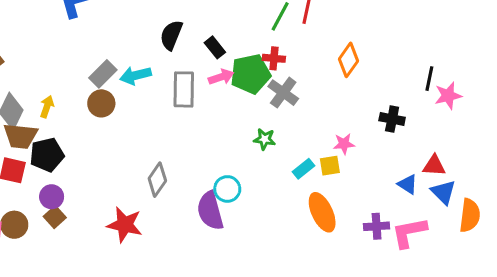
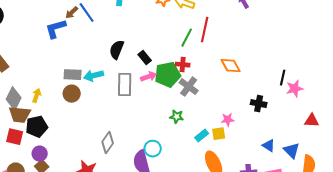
orange diamond: (349, 60) -> (231, 66), turned -65
gray rectangle: (103, 74) -> (73, 75), turned 48
red triangle: (434, 166) -> (312, 121), moved

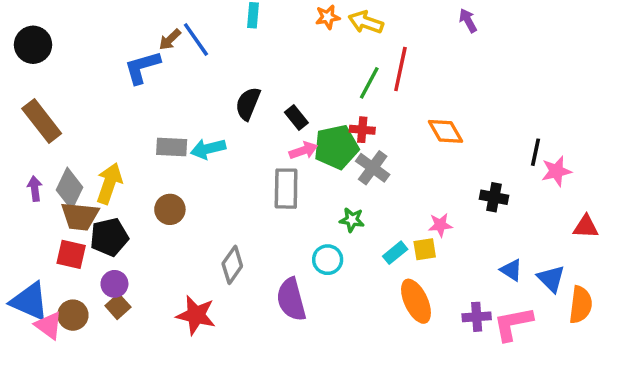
gray rectangle: (125, 85) -> (286, 189), moved
brown circle: (72, 94) -> (170, 209), moved
yellow arrow: (37, 96) -> (109, 183), size x1.6
cyan circle: (153, 149) -> (328, 260), moved

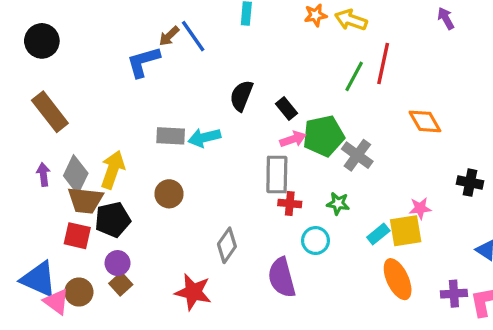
red cross: (362, 130) -> (290, 203), moved
yellow square: (425, 249) -> (406, 231), size x1.5

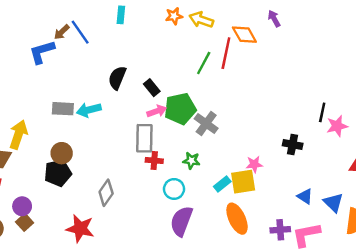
orange diamond: (425, 121) -> (244, 35), moved
black pentagon: (113, 220) -> (58, 173), moved
purple semicircle: (282, 278) -> (181, 221), moved, turned 36

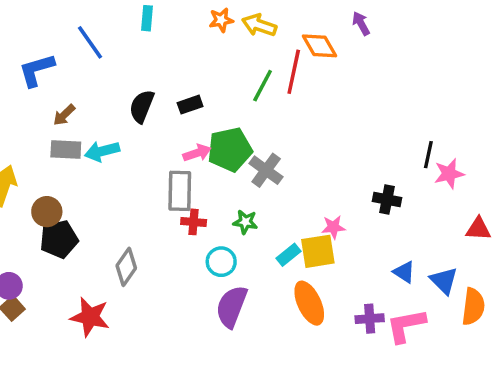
brown arrow: (62, 32) -> (64, 115), moved
black rectangle: (152, 88) -> (190, 105), moved, turned -70
brown circle: (62, 153) -> (47, 212), moved

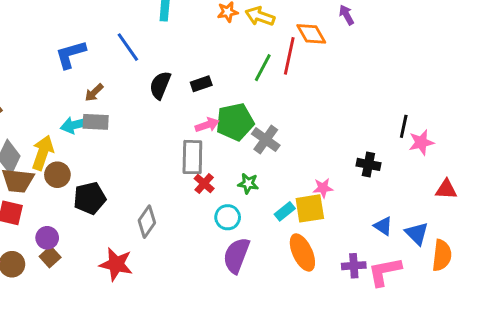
blue line: (90, 42) -> (128, 47), moved
cyan arrow: (102, 151) -> (75, 125), moved
brown circle: (47, 212) -> (57, 175), moved
red cross: (194, 222) -> (204, 184), turned 36

